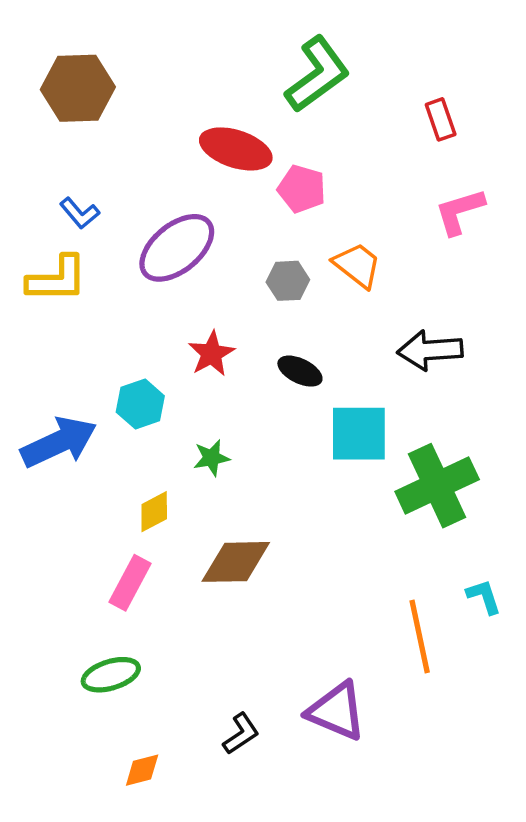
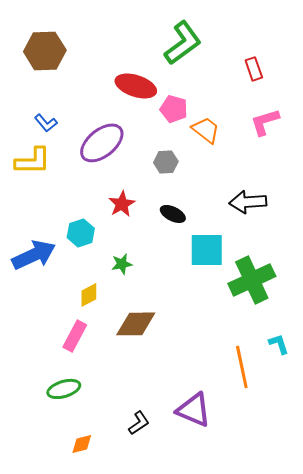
orange trapezoid: (357, 265) -> (206, 130), moved

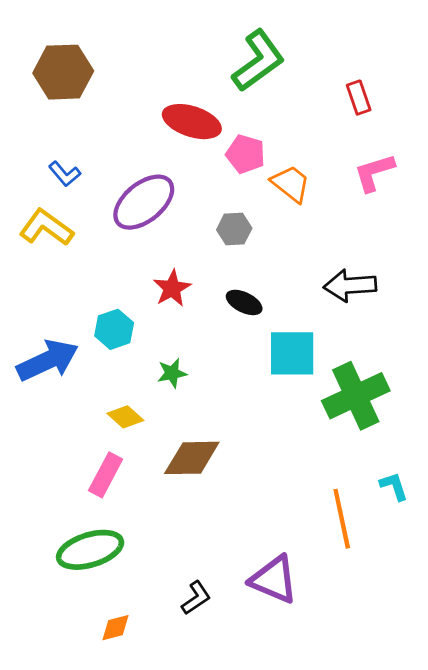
yellow L-shape: (33, 161) -> (46, 228), turned -144
yellow diamond: (89, 295) -> (125, 417), turned 70
green ellipse: (64, 389) -> (90, 550), size x1.4

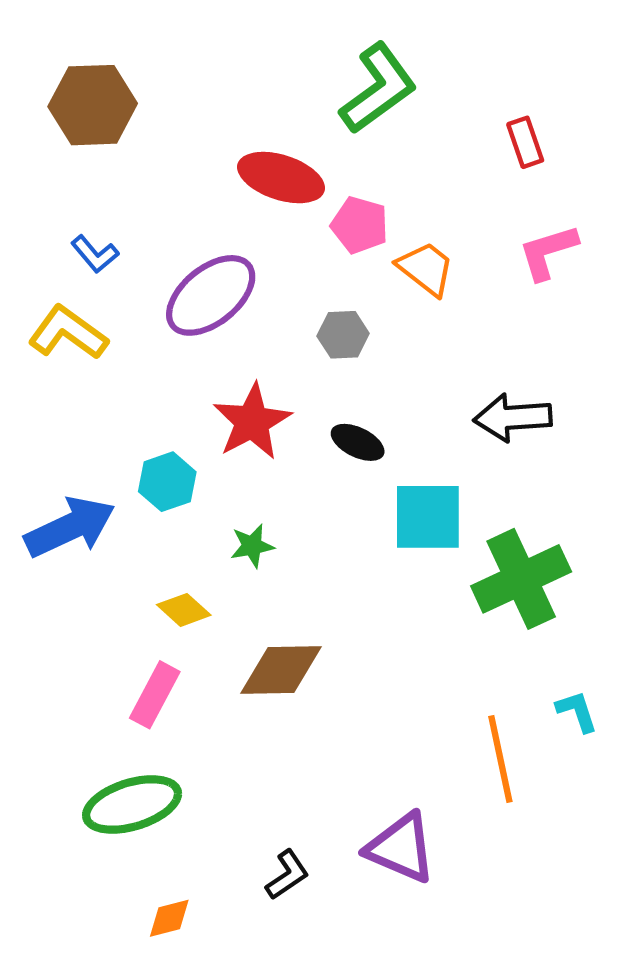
red star: (172, 288) -> (252, 422), size x1.4

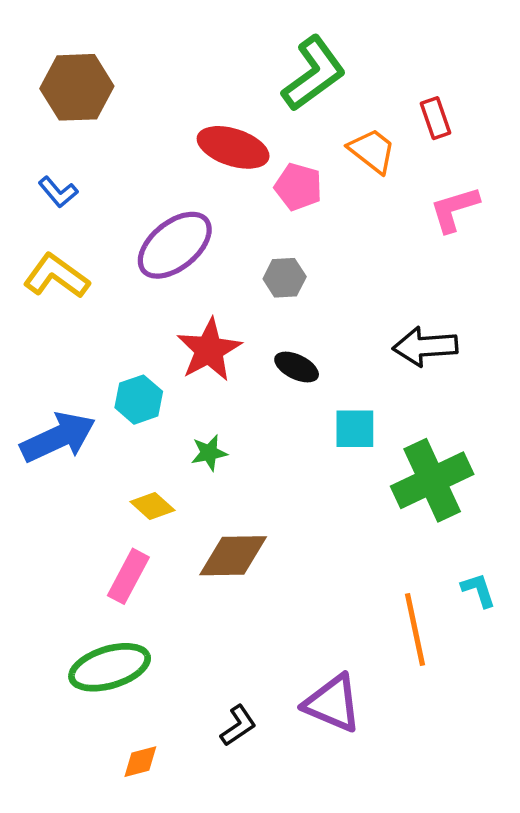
blue L-shape: (95, 254) -> (58, 192), moved
orange trapezoid: (426, 269) -> (372, 151), moved
cyan square: (428, 517) -> (355, 429), size x0.7

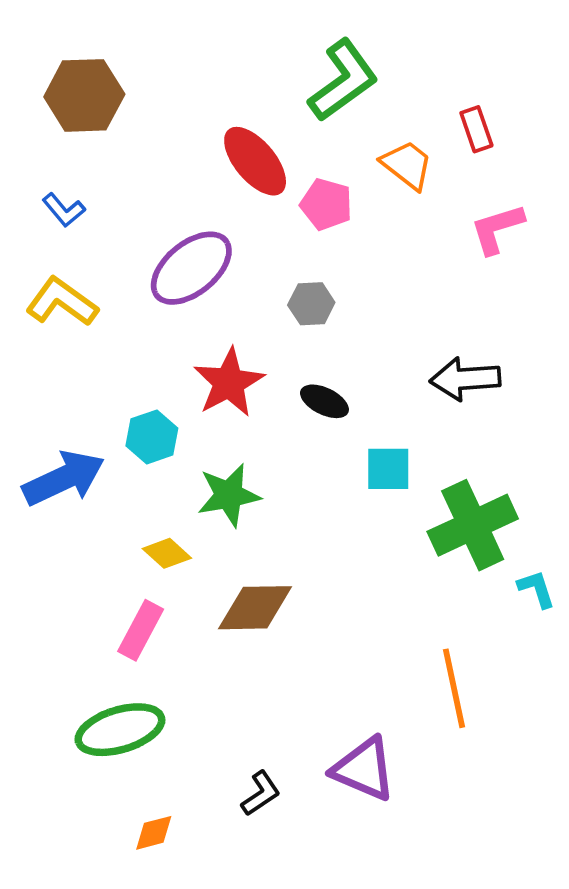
red ellipse: (233, 147) -> (255, 161), turned 32
green star: (209, 453) -> (229, 495), size x1.6
cyan L-shape: (478, 590) -> (536, 589), moved

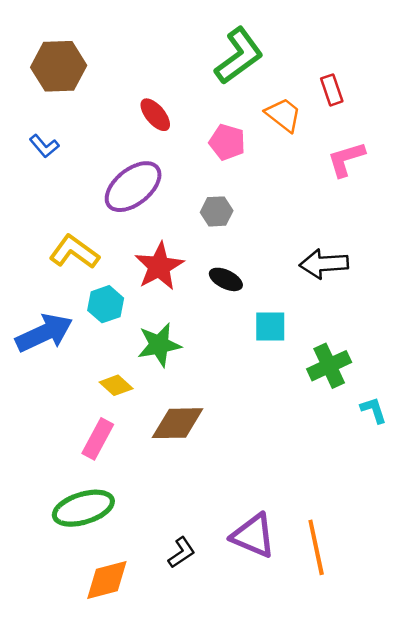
red ellipse: (255, 161) -> (155, 115), moved, size x0.7
yellow L-shape: (62, 302) -> (74, 252), moved
green cross: (473, 525) -> (329, 366), size x0.7
orange line: (454, 688) -> (316, 547), moved
orange diamond: (154, 833) -> (107, 580), size x1.6

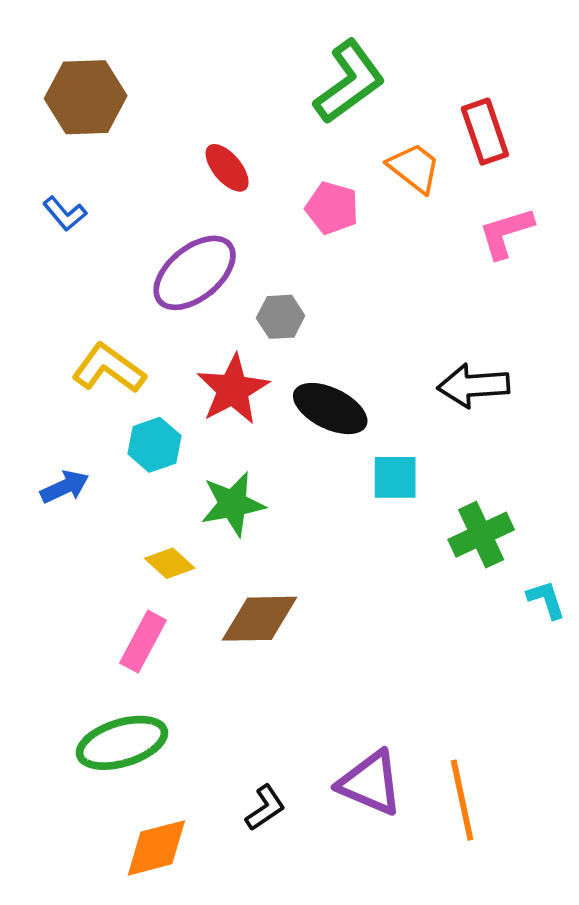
red rectangle: (332, 90) -> (485, 132), size x1.4
gray hexagon: (217, 211) -> (281, 317), moved
black ellipse: (226, 279) -> (330, 409), size x1.5
blue arrow: (44, 333) -> (65, 487), size x0.6

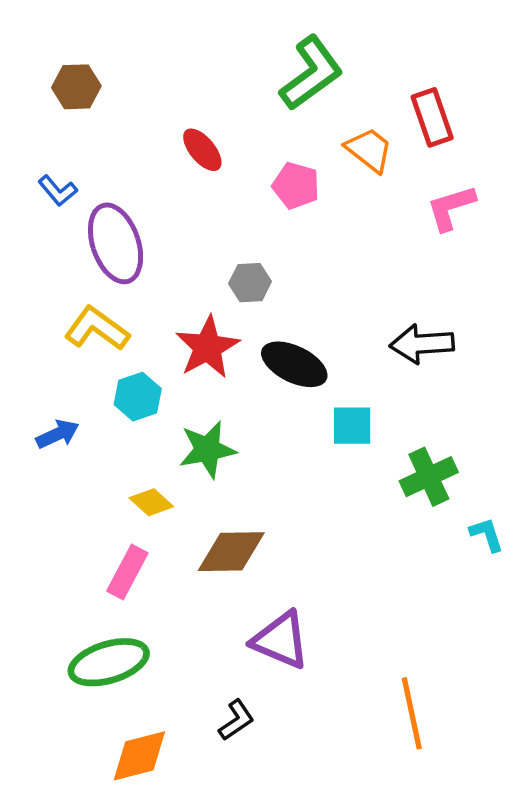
brown hexagon: (86, 97) -> (76, 87), size x0.7
purple ellipse: (195, 273) -> (116, 243), moved, turned -70
purple triangle: (370, 783) -> (281, 640), moved

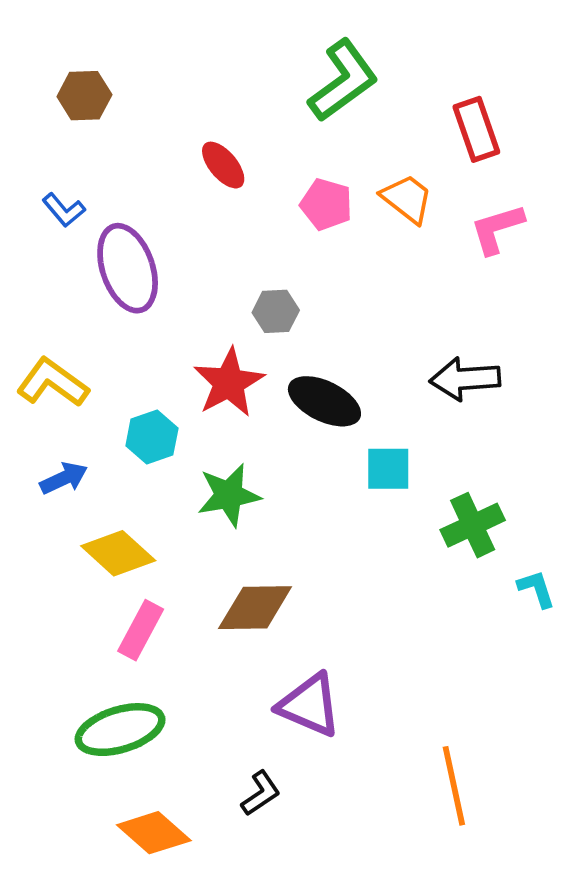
orange trapezoid: (369, 150) -> (407, 199), moved
yellow L-shape: (97, 329) -> (53, 383), moved
yellow diamond: (151, 502) -> (118, 553), moved, size x1.5
orange diamond: (139, 756) -> (154, 833), turned 56

